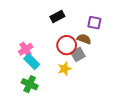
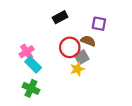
yellow star: (65, 69) -> (77, 69), moved

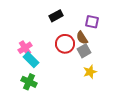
brown semicircle: (88, 41) -> (82, 38), turned -144
gray square: (82, 57) -> (84, 51), moved
yellow star: (77, 69) -> (90, 72), moved

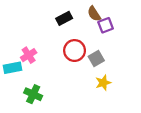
purple square: (92, 22) -> (106, 25), turned -32
brown semicircle: (82, 38) -> (94, 14), moved
cyan rectangle: (31, 60) -> (12, 68), moved, turned -56

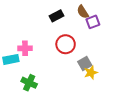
pink cross: (29, 55) -> (25, 48), turned 32
gray square: (96, 59) -> (85, 63), moved

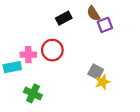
red circle: (66, 44) -> (52, 50), moved
gray square: (85, 63) -> (96, 72), turned -32

